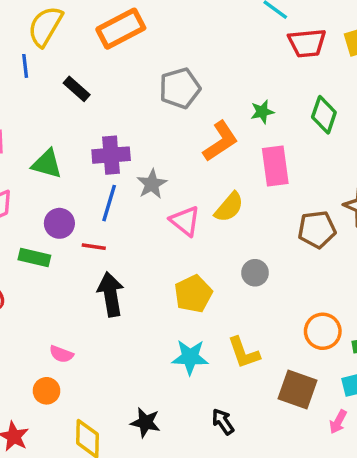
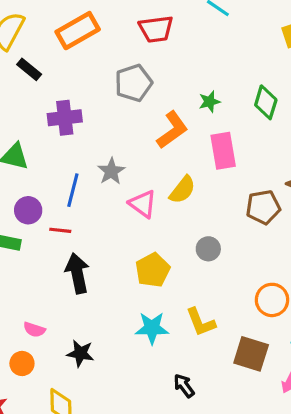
red trapezoid: (307, 43) -> (156, 29), moved
black rectangle: (77, 89) -> (29, 69), moved
purple cross: (111, 155) -> (65, 118), moved
black star: (145, 422) -> (80, 353), moved

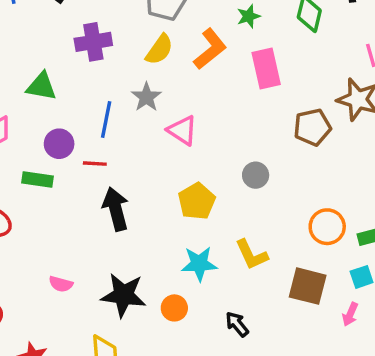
yellow semicircle: (182, 190) -> (159, 50), moved
pink semicircle: (34, 330) -> (61, 284), moved
black star: (80, 353) -> (123, 295), size x1.5
orange circle: (22, 363) -> (174, 308), moved

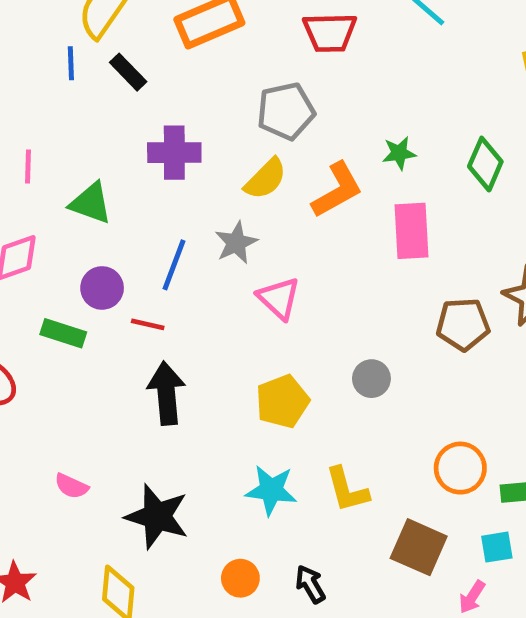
orange circle: (174, 308) -> (240, 578), moved

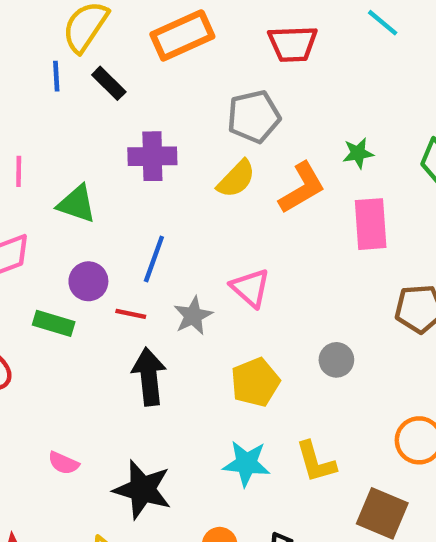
gray star: (236, 243) -> (193, 316), moved

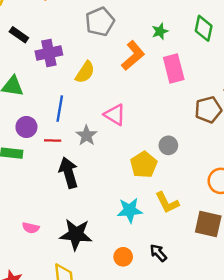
black rectangle: (109, 83) -> (19, 35), moved
yellow semicircle: (236, 179) -> (85, 72), moved
yellow pentagon: (255, 382) -> (144, 165), moved

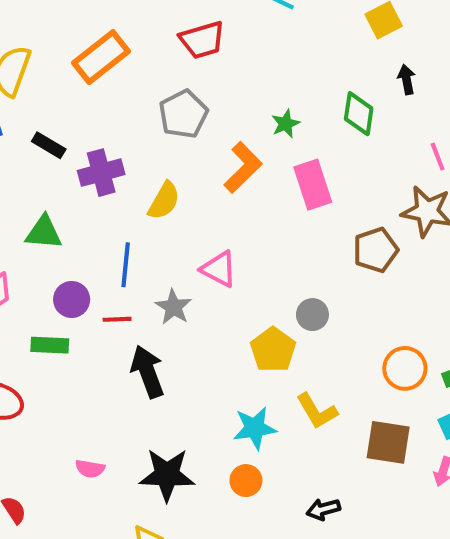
black arrow: (158, 253) -> (323, 509), moved, turned -60
orange circle: (123, 257) -> (246, 481), moved

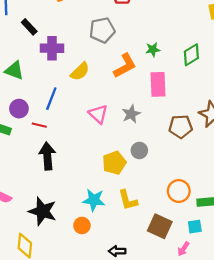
green diamond: (359, 114) -> (191, 55), turned 35
gray star: (173, 307) -> (131, 114), moved

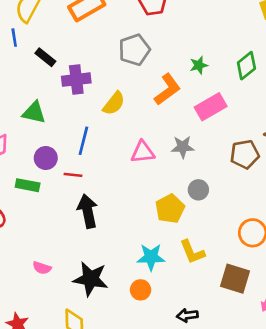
pink rectangle: (158, 84) -> (211, 107), turned 70
pink triangle: (98, 114) -> (143, 152), turned -42
gray star: (131, 114) -> (183, 147), turned 30

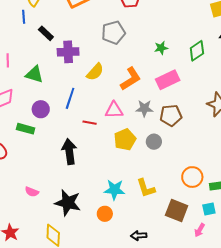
orange L-shape: (167, 89) -> (131, 79), moved
brown pentagon: (245, 154) -> (171, 115), moved
red line: (73, 175) -> (90, 123), moved
yellow pentagon: (170, 209) -> (125, 140), moved

